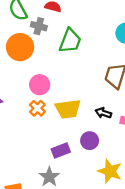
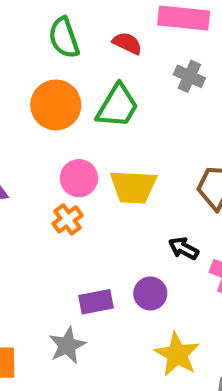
gray cross: (39, 26) -> (189, 76), moved
green trapezoid: (70, 41) -> (118, 106), moved
yellow trapezoid: (68, 109) -> (133, 187), moved

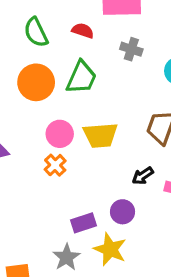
black arrow: (183, 248) -> (143, 176), turned -55
yellow star: (177, 354) -> (110, 249), moved

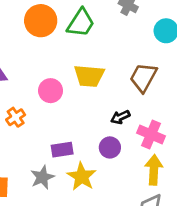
pink circle: (60, 134) -> (51, 91), moved
orange cross: (55, 165) -> (16, 117), moved
purple circle: (122, 212) -> (110, 147), moved

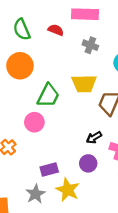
green trapezoid: (81, 23) -> (48, 96), moved
yellow trapezoid: (89, 76) -> (84, 84), moved

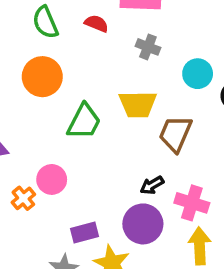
pink circle: (34, 122) -> (52, 179), moved
purple circle: (88, 163) -> (143, 224), size x1.5

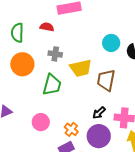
green semicircle: (45, 22) -> (17, 33), turned 36
gray cross: (148, 47) -> (55, 54), moved
orange cross: (23, 198) -> (71, 129), moved

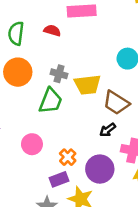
gray cross: (55, 54) -> (59, 74), moved
brown trapezoid: (106, 80) -> (116, 103), turned -75
black arrow: (99, 113) -> (108, 130), moved

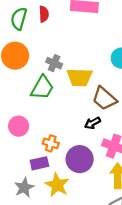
red semicircle: (52, 30) -> (44, 14), moved, turned 63
orange cross: (68, 157) -> (51, 143), turned -35

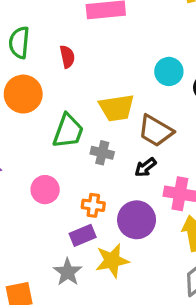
red semicircle: (44, 14) -> (67, 57), moved
gray cross: (54, 63) -> (102, 153), moved
yellow star: (57, 185) -> (112, 261), turned -30

